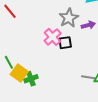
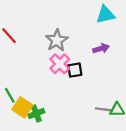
gray star: (69, 18) -> (57, 40), moved

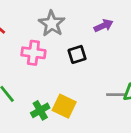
pink cross: (60, 64) -> (33, 53), moved, turned -30
yellow square: (22, 107) -> (64, 106), moved

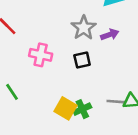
gray star: (52, 24) -> (84, 28), moved
green cross: (40, 110) -> (82, 109), moved

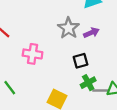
black square: (82, 60) -> (81, 61), moved
green cross: (82, 109) -> (88, 83), moved

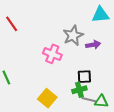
pink cross: (33, 54) -> (52, 54), moved
black square: (81, 61) -> (84, 77), moved

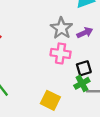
pink cross: (52, 54) -> (61, 53), moved

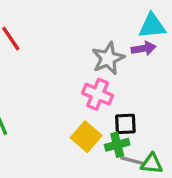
purple arrow: (85, 33) -> (144, 48), moved
yellow square: (50, 100) -> (86, 137), moved

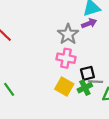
gray line: (132, 161) -> (95, 82), moved

